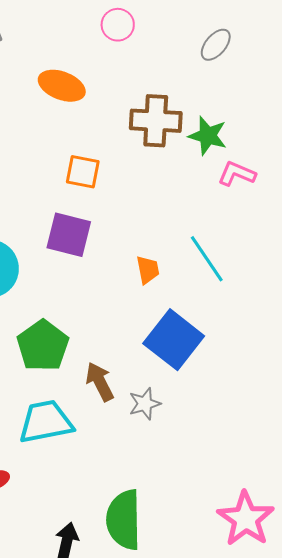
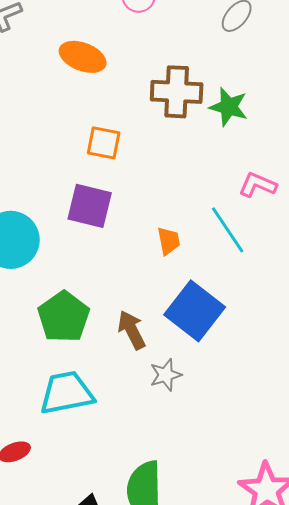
pink L-shape: (237, 174) -> (258, 185), moved
brown arrow: (100, 382) -> (132, 330), moved

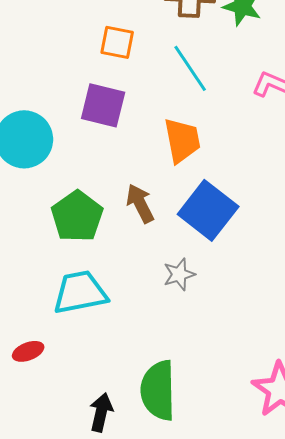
cyan line: (228, 230) -> (190, 68), moved
orange trapezoid: (169, 241) -> (182, 140), size x1.6
brown arrow: (132, 330) -> (140, 203), moved

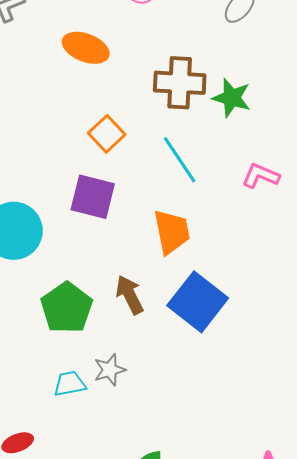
orange square: (117, 42) -> (107, 134), turned 36
gray star: (179, 274) -> (110, 370), moved
cyan trapezoid: (80, 292) -> (70, 384), size x0.6

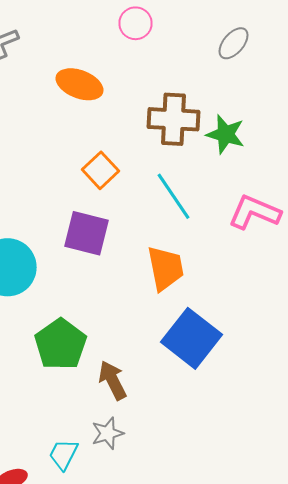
pink L-shape: (261, 176) -> (254, 212), size x1.4
brown arrow: (130, 295) -> (112, 380), moved
gray star: (110, 370) -> (108, 433), moved
cyan trapezoid: (70, 384) -> (64, 454), moved, turned -52

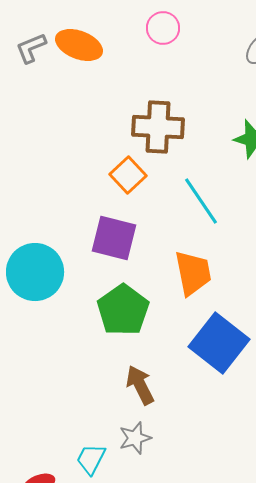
orange ellipse: (80, 84) -> (79, 45), moved
brown cross: (174, 119) -> (158, 127), moved
green pentagon: (60, 344) -> (123, 310), moved

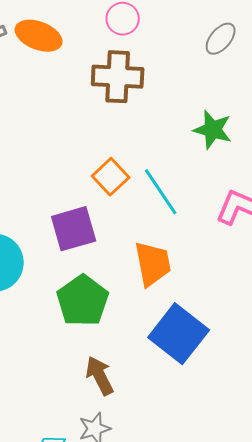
brown cross: (158, 127) -> (118, 77), moved
orange square: (128, 175) -> (111, 177), moved
purple square: (114, 238) -> (74, 229), turned -30

